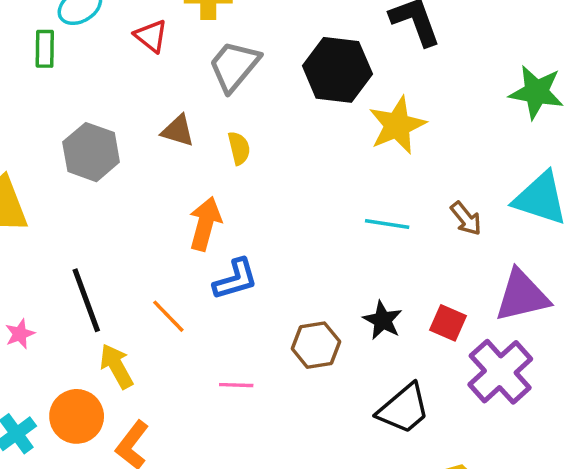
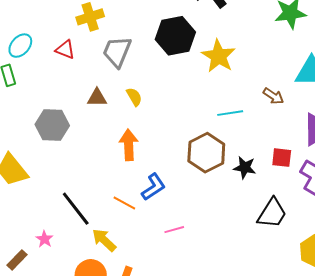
blue L-shape: (235, 279) -> (153, 187), moved
brown hexagon: (316, 345) -> (206, 153), moved, size x1.4

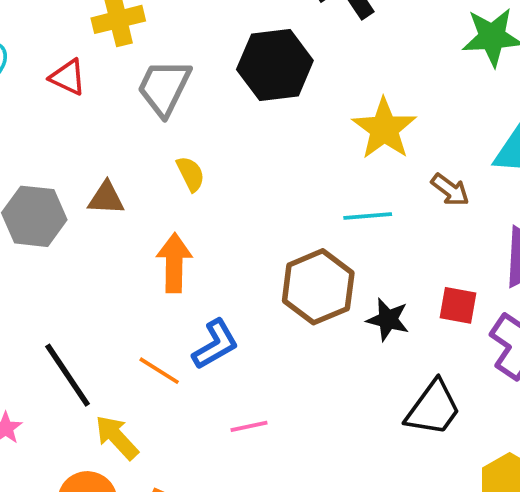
yellow star: (219, 56) -> (384, 129), moved
brown triangle: (97, 98) -> (106, 198), moved

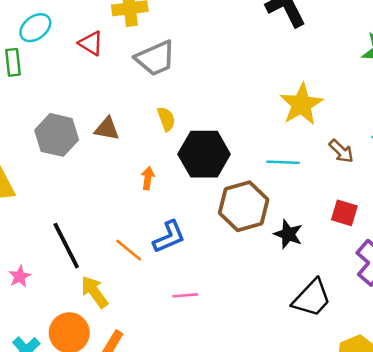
black hexagon: (275, 65) -> (204, 154), moved
gray trapezoid: (164, 88) -> (155, 58), turned -147
orange arrow: (174, 263) -> (148, 178), size x0.6
red square: (458, 305) -> (344, 213), moved

